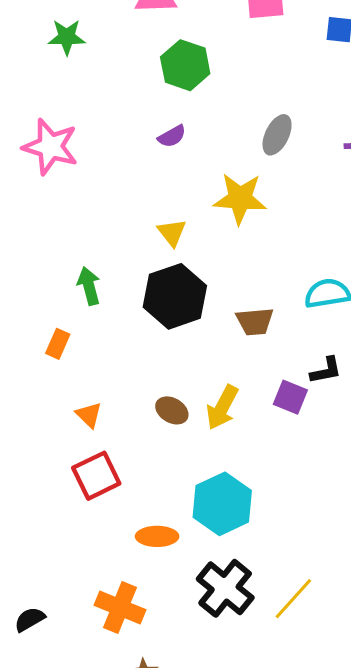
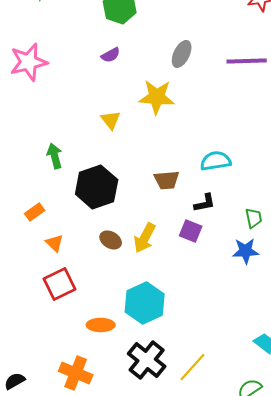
pink star: (50, 147) -> (29, 62), turned -30
black hexagon: (175, 296) -> (97, 187), moved
orange rectangle: (58, 344) -> (35, 212), moved, turned 30
black L-shape: (326, 370) -> (205, 203), moved

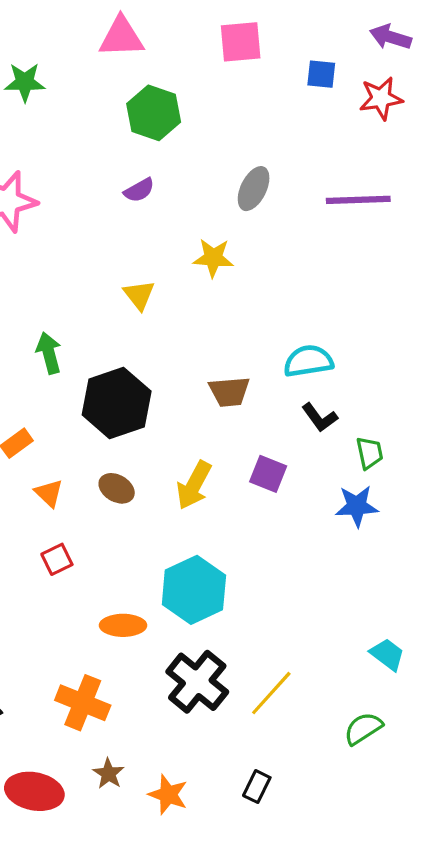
yellow star: (157, 97) -> (213, 258), size x0.7
black L-shape: (205, 203) -> (320, 417), moved, turned 65
brown ellipse: (111, 240) -> (117, 488), moved
red square: (60, 284) -> (57, 559), size x0.6

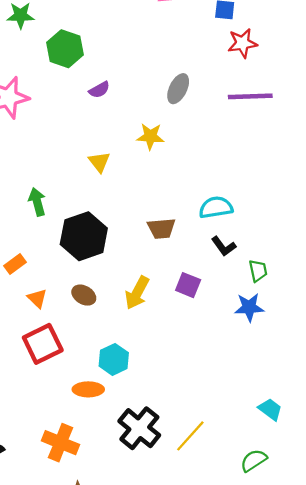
red star: (381, 98) -> (242, 43), moved
green hexagon: (154, 113) -> (65, 49), moved
red square: (57, 559) -> (43, 344), size x1.8
cyan hexagon: (194, 590) -> (114, 359), moved, size x0.7

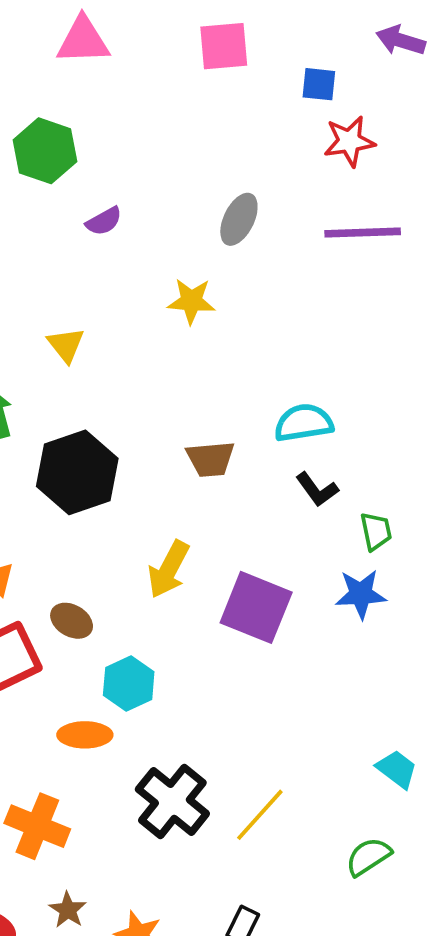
yellow triangle: (99, 162) -> (66, 345), moved
purple square: (188, 285) -> (256, 607), moved, size x1.6
brown ellipse: (84, 295) -> (72, 621), moved

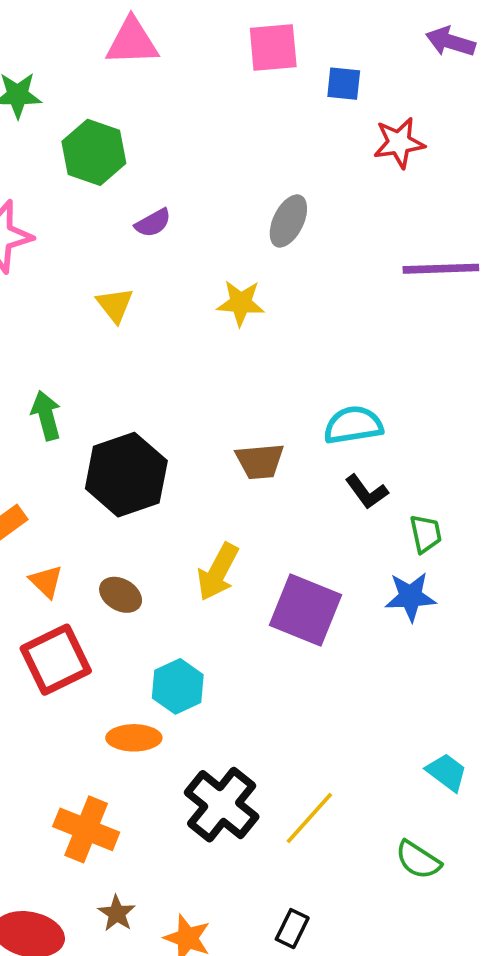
blue square: (319, 84) -> (344, 84), moved
purple line: (363, 233) -> (441, 269), moved
yellow triangle: (66, 345) -> (115, 305), moved
brown ellipse: (72, 621) -> (121, 595), moved
green semicircle: (368, 857) -> (418, 860), turned -114

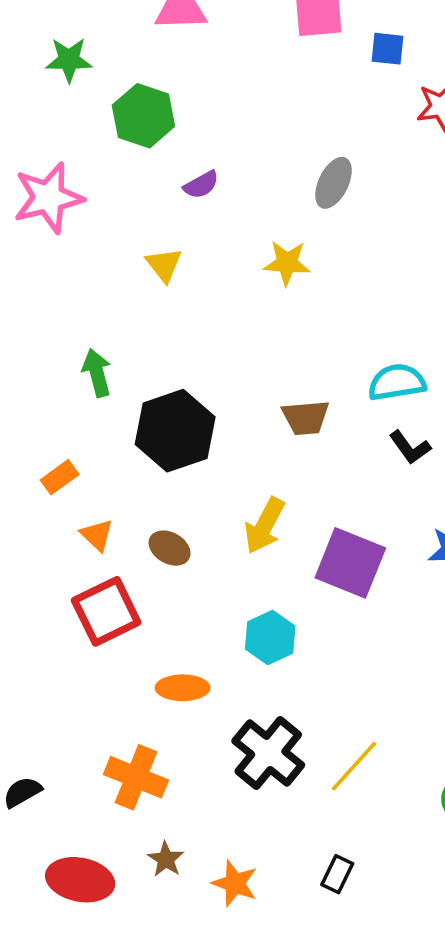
cyan hexagon: (178, 686) -> (270, 637), moved

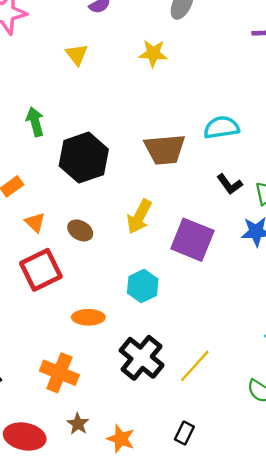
brown trapezoid: (306, 418) -> (165, 149), size x1.4
black L-shape: (410, 447) -> (230, 184), moved

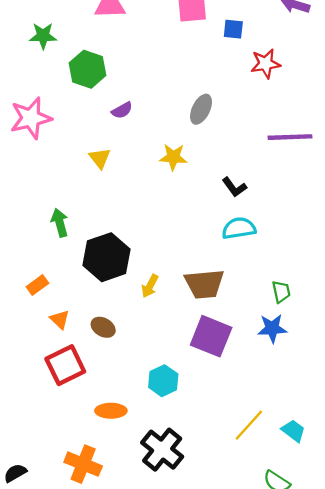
brown trapezoid: (165, 149) -> (204, 284), moved
black L-shape: (230, 184) -> (234, 187), moved
yellow arrow: (139, 217) -> (150, 286), moved, size x0.7
yellow line: (195, 366) -> (249, 425), moved

